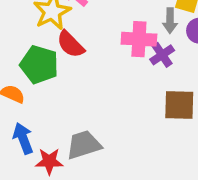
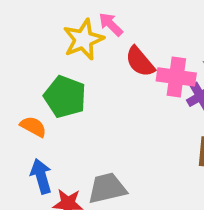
red semicircle: (70, 44) -> (140, 62), moved

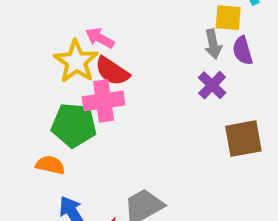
red semicircle: (140, 62) -> (112, 71), moved
pink cross: (176, 77) -> (104, 101), moved

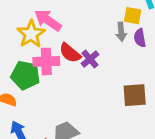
pink arrow: (100, 38) -> (48, 20), size x1.5
red semicircle: (112, 71) -> (70, 53), moved
purple cross: (212, 85) -> (90, 59), moved

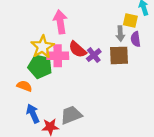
pink arrow: (48, 20) -> (60, 22), turned 45
yellow star: (31, 34) -> (42, 47), moved
brown square: (135, 95) -> (119, 55), moved

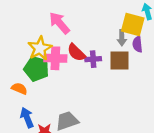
yellow square: (130, 20) -> (133, 25), size x1.5
pink arrow: (60, 22) -> (59, 23), turned -35
purple cross: (94, 55) -> (93, 59), turned 32

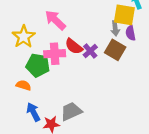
yellow star: (40, 48) -> (24, 37), moved
purple cross: (93, 59) -> (90, 51), turned -32
brown square: (119, 61) -> (115, 50), turned 36

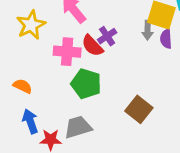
brown square: (115, 50) -> (139, 109), moved
purple cross: (90, 51) -> (107, 36), moved
green pentagon: (38, 65) -> (86, 84), moved

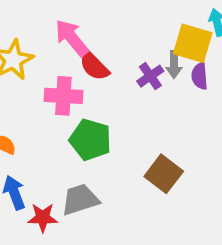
purple cross: (107, 36) -> (150, 76), moved
red semicircle: (92, 46) -> (94, 66), moved

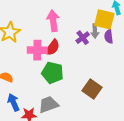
pink arrow: (72, 38) -> (53, 21), moved, turned 35
red semicircle: (94, 66) -> (52, 48), moved, turned -96

